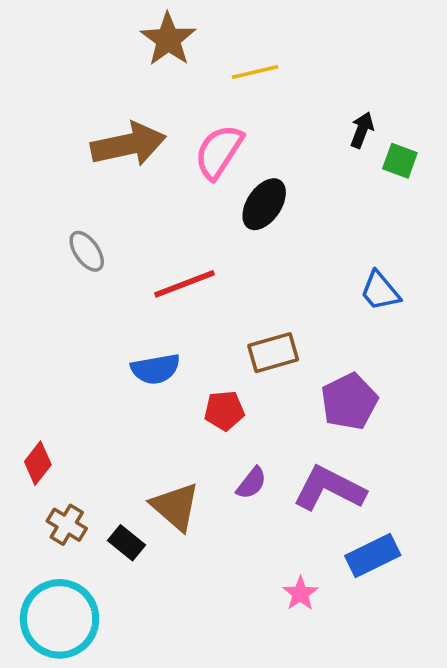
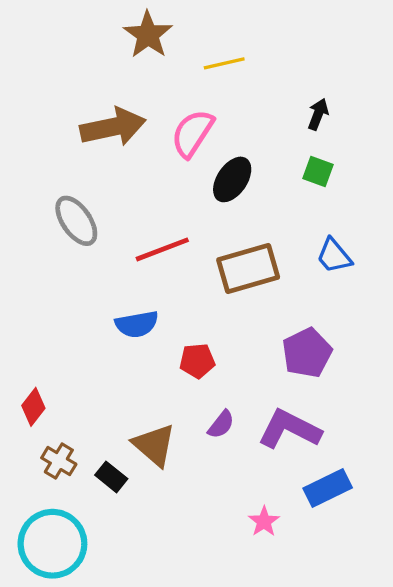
green square: (400, 161) -> (318, 172), moved
gray ellipse: (87, 251) -> (76, 221), size x1.4
brown rectangle: (273, 353) -> (248, 269), moved, size x1.4

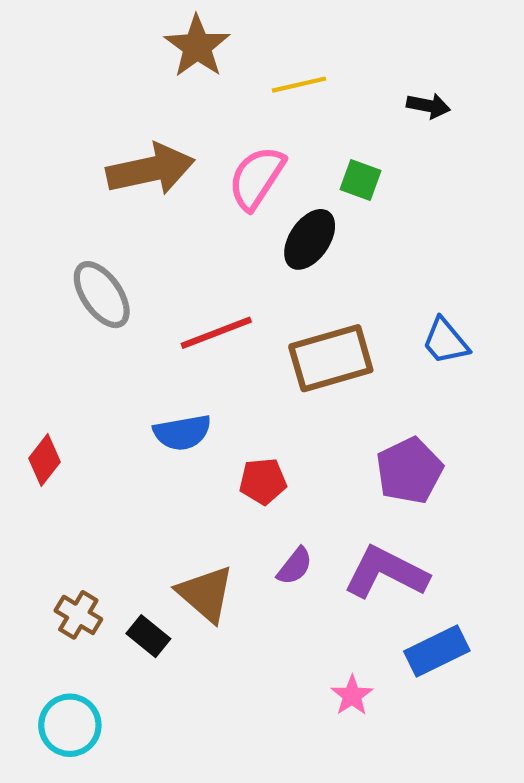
black arrow: (318, 114) -> (428, 106), moved, turned 80
green square: (318, 172) -> (361, 180), moved
red diamond: (33, 407) -> (44, 460), moved
cyan circle: (52, 544) -> (70, 725), size x0.7

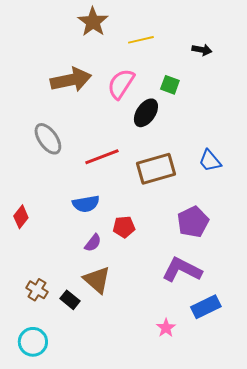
purple semicircle: (295, 566) -> (93, 243), moved

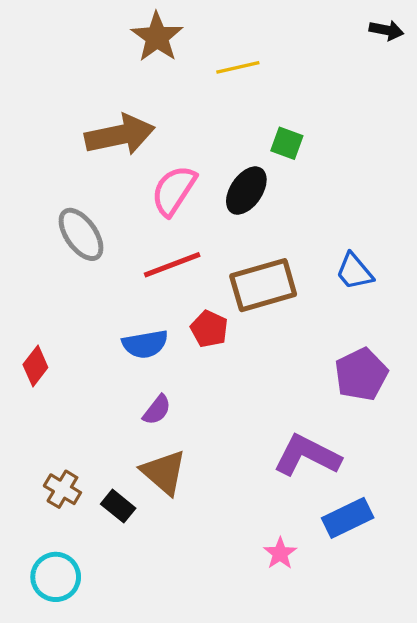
black arrow: (202, 50) -> (386, 30), moved
pink semicircle: (121, 84) -> (174, 191), moved
purple pentagon: (193, 222) -> (361, 374), moved
red pentagon: (124, 227) -> (209, 329), moved, turned 30

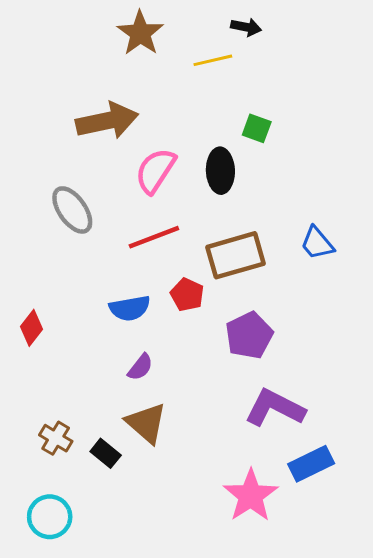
black arrow: (386, 30) -> (246, 27), moved
black ellipse: (246, 191) -> (220, 171), turned -36
purple pentagon: (361, 374) -> (249, 335), moved
pink star: (280, 553) -> (251, 496), size x1.8

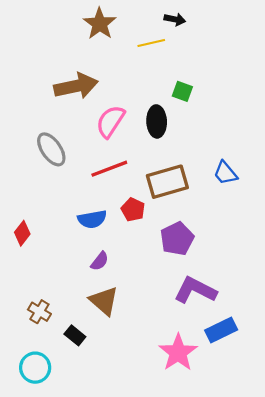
black rectangle: (106, 453) -> (75, 335), moved

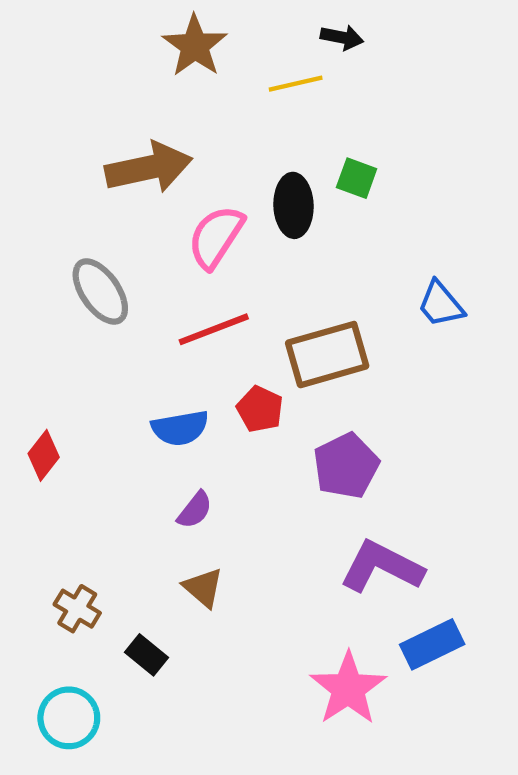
black ellipse: (157, 121) -> (294, 205), moved
blue trapezoid: (225, 173) -> (441, 304), moved
brown triangle: (104, 301) -> (203, 588), size x0.7

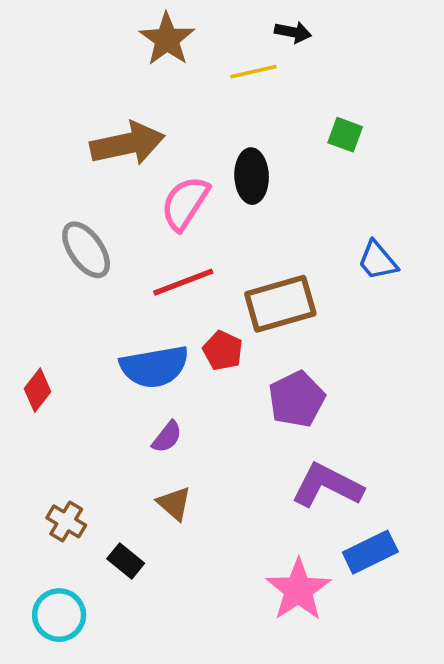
green square: (357, 178) -> (345, 135), moved
blue semicircle: (180, 428) -> (154, 367), size x1.4

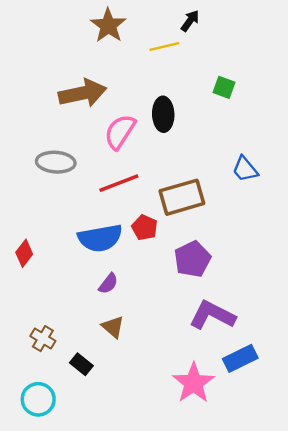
black arrow: (293, 32) -> (190, 21), turned -65
gray ellipse: (86, 250) -> (56, 162), turned -51

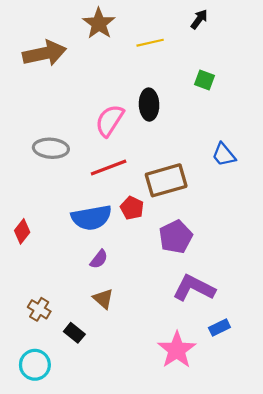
black arrow: (190, 21) -> (199, 19), moved
brown arrow: (83, 93) -> (44, 53), moved
blue rectangle: (240, 358) -> (219, 327), size x0.7

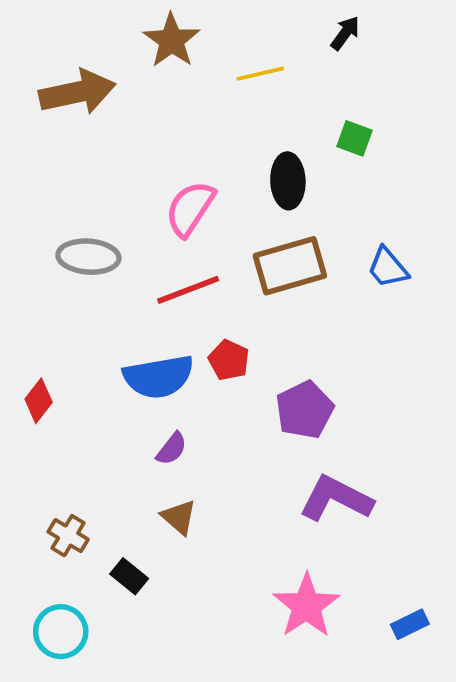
black ellipse: (149, 105) -> (288, 181), moved
brown rectangle: (166, 180) -> (290, 266), moved
blue rectangle: (219, 327) -> (410, 624), moved

